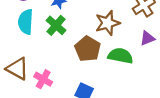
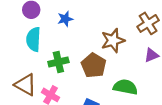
green cross: (56, 25) -> (58, 62), moved, turned 36
green semicircle: (120, 56) -> (125, 87), moved

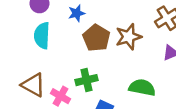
green cross: (58, 62) -> (86, 80), moved
brown pentagon: (94, 65) -> (96, 38), moved

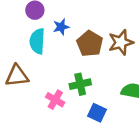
blue star: (77, 13) -> (61, 27), moved
brown triangle: (33, 85) -> (17, 76), moved, turned -35

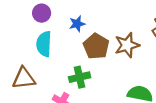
blue star: (61, 27) -> (77, 24), moved
green cross: (80, 84) -> (80, 77), moved

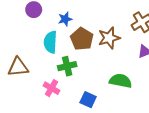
cyan semicircle: (44, 44) -> (50, 42), moved

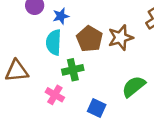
blue star: (65, 19) -> (61, 16), moved
green semicircle: (121, 81) -> (134, 87), turned -50

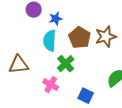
green cross: (73, 70) -> (66, 64), turned -30

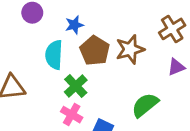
blue star: (56, 19) -> (74, 25), moved
pink cross: (51, 85) -> (72, 115), moved

